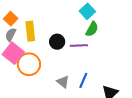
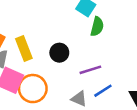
purple line: (79, 46) -> (90, 70), moved
blue line: (83, 80) -> (103, 91), turned 49

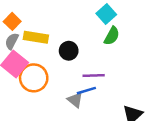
yellow rectangle: (24, 49) -> (36, 37), turned -75
blue line: (103, 91) -> (86, 91), moved

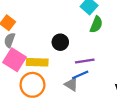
yellow rectangle: (36, 37) -> (37, 62), moved
orange circle: (34, 78) -> (32, 85), moved

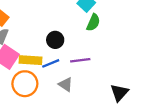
blue line: (80, 75) -> (51, 63), moved

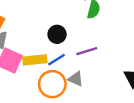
orange circle: (25, 84) -> (52, 84), moved

